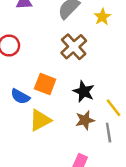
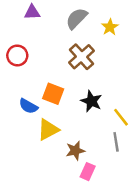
brown star: (85, 120) -> (75, 151), moved

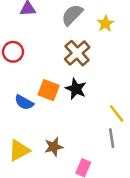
black star: (91, 101) -> (76, 89), moved
yellow triangle: (48, 130) -> (19, 150), moved
brown star: (75, 151) -> (54, 147), moved

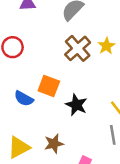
yellow star: (105, 23) -> (106, 46), moved
black star: (76, 89) -> (76, 105), moved

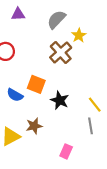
yellow star: (106, 46) -> (79, 35), moved
brown star: (54, 144) -> (34, 126), moved

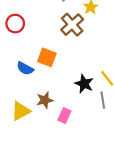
black star: (60, 100) -> (84, 84), moved
pink rectangle: (66, 151) -> (64, 115), moved

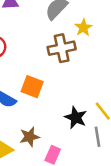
brown cross: (72, 25) -> (62, 48), turned 30

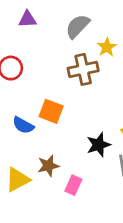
black star: (76, 118) -> (98, 145), turned 30

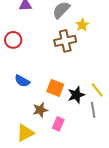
orange square: (51, 111) -> (55, 88), moved
yellow triangle: (18, 180) -> (25, 133), moved

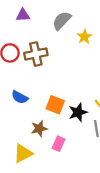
brown cross: (65, 41) -> (36, 54), moved

